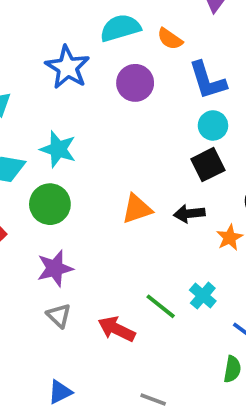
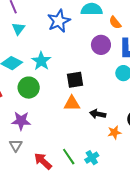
purple circle: (135, 83) -> (101, 45), moved
black square: (208, 165) -> (75, 80), moved

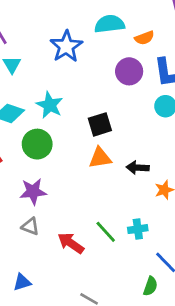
orange semicircle: (115, 23) -> (144, 38), turned -64
gray triangle: (16, 145) -> (30, 226), turned -32
cyan cross: (92, 158) -> (138, 229), turned 32

